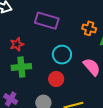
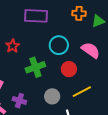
green cross: (21, 67) -> (35, 67), moved
red circle: (56, 79) -> (69, 69), moved

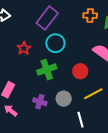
purple rectangle: (36, 16) -> (47, 18), turned -55
cyan circle: (59, 45) -> (55, 43), moved
purple cross: (19, 101) -> (40, 102), moved

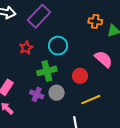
purple rectangle: (47, 18) -> (39, 16), moved
gray circle: (64, 99) -> (57, 93), moved
purple cross: (40, 102) -> (37, 94), moved

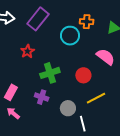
orange cross: (95, 21) -> (87, 22), moved
cyan circle: (58, 46) -> (70, 36), moved
gray circle: (57, 93) -> (68, 108), moved

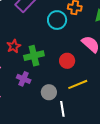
red star: (27, 51) -> (14, 46), moved

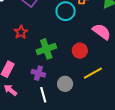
red star: (14, 46) -> (21, 32), moved
white line: (62, 109) -> (43, 95), moved

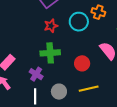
red star: (21, 32) -> (51, 26), moved

